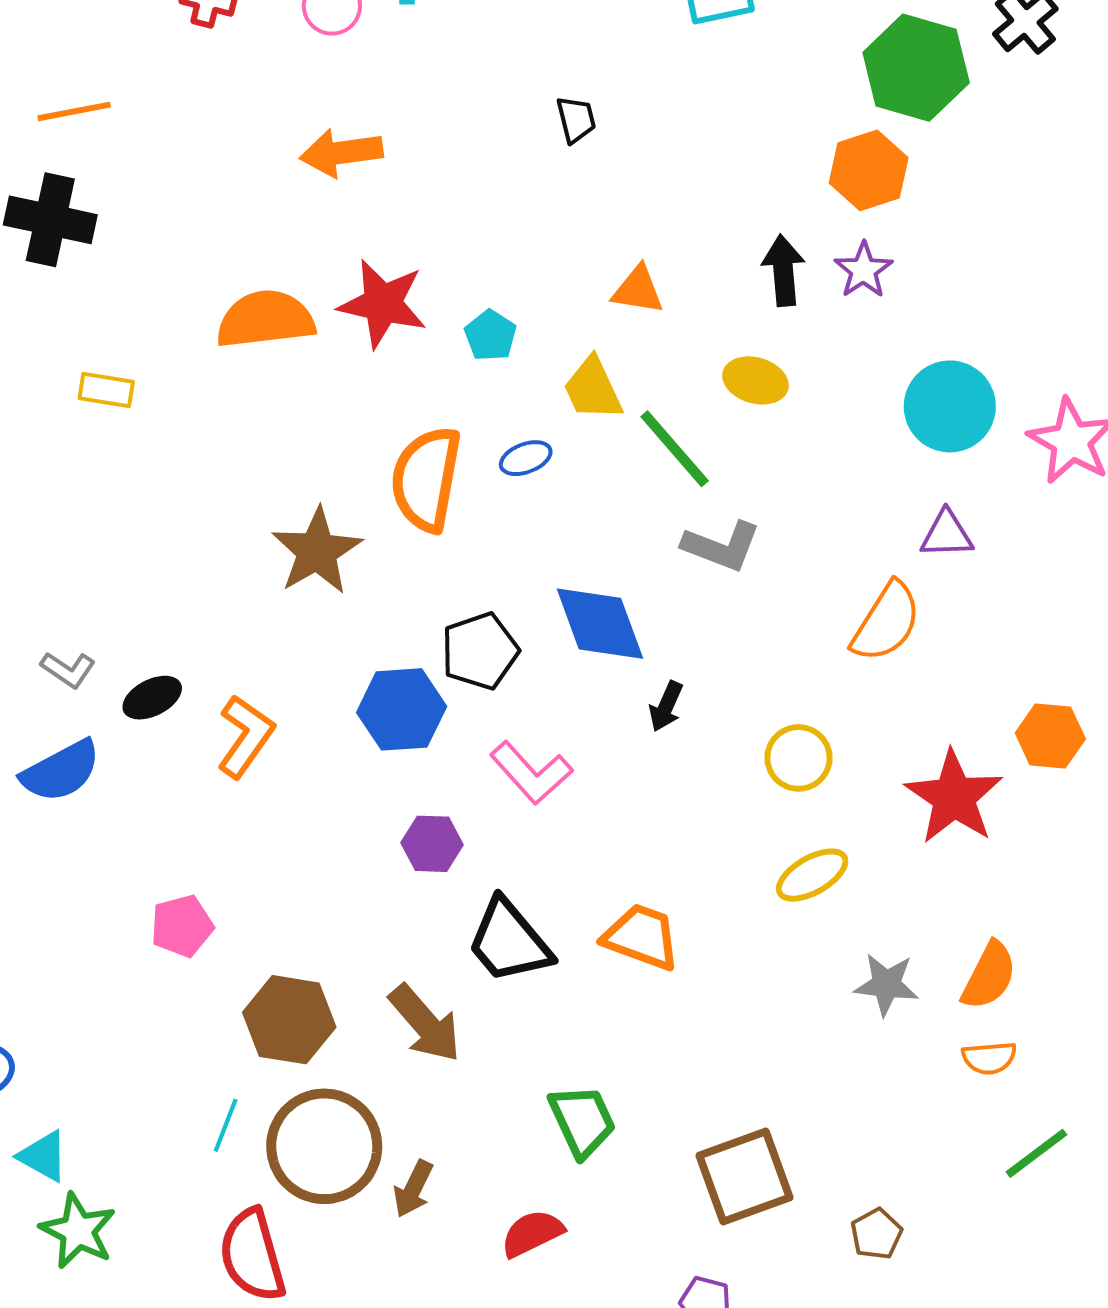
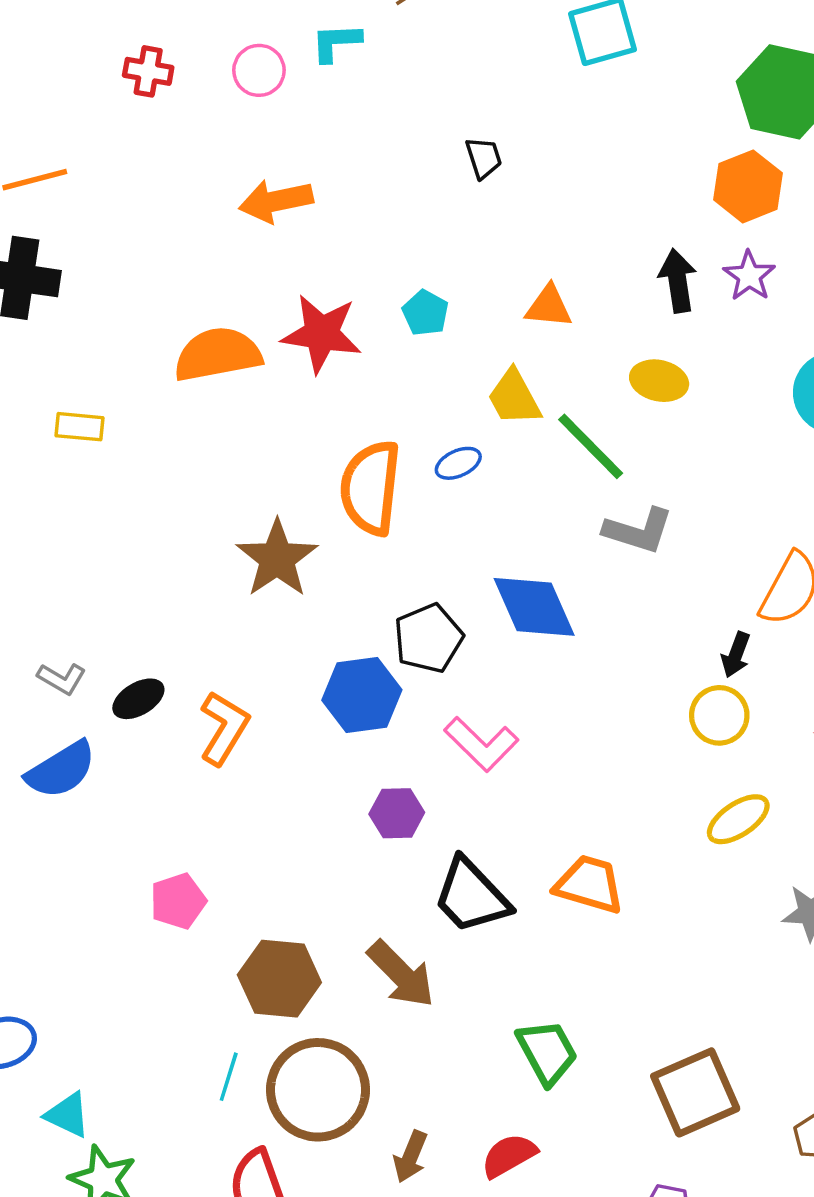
cyan pentagon: (490, 335) -> (425, 313), moved
black arrow: (666, 706) -> (736, 655), moved
brown arrow: (413, 1189) -> (411, 1157), moved

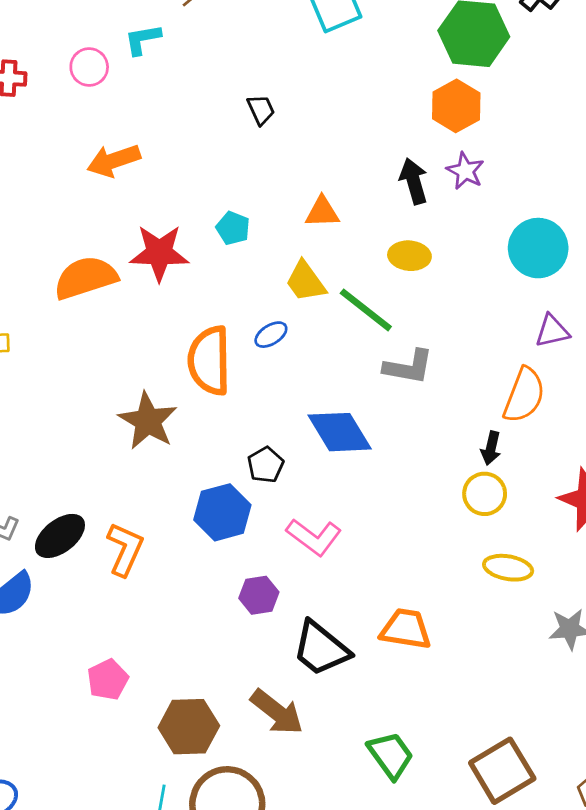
black pentagon: (428, 638) -> (266, 465), size x0.7
black ellipse: (138, 699) -> (60, 536), size x1.4
yellow ellipse: (738, 819) -> (508, 568), turned 51

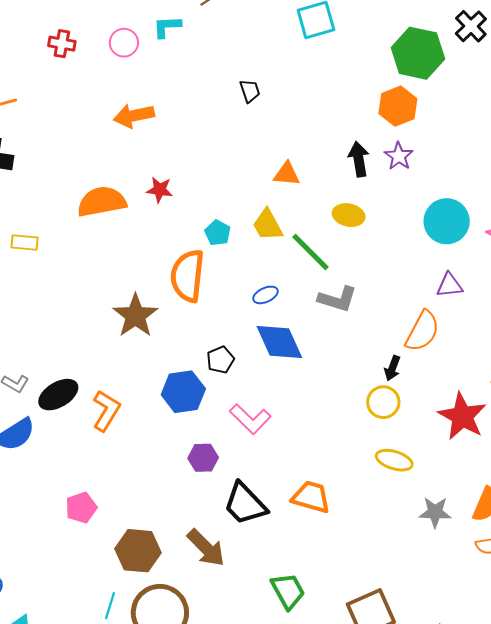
cyan pentagon: (233, 228) -> (218, 233), moved
red star: (159, 253) -> (160, 190), size x0.6
blue ellipse: (271, 335) -> (265, 295), moved

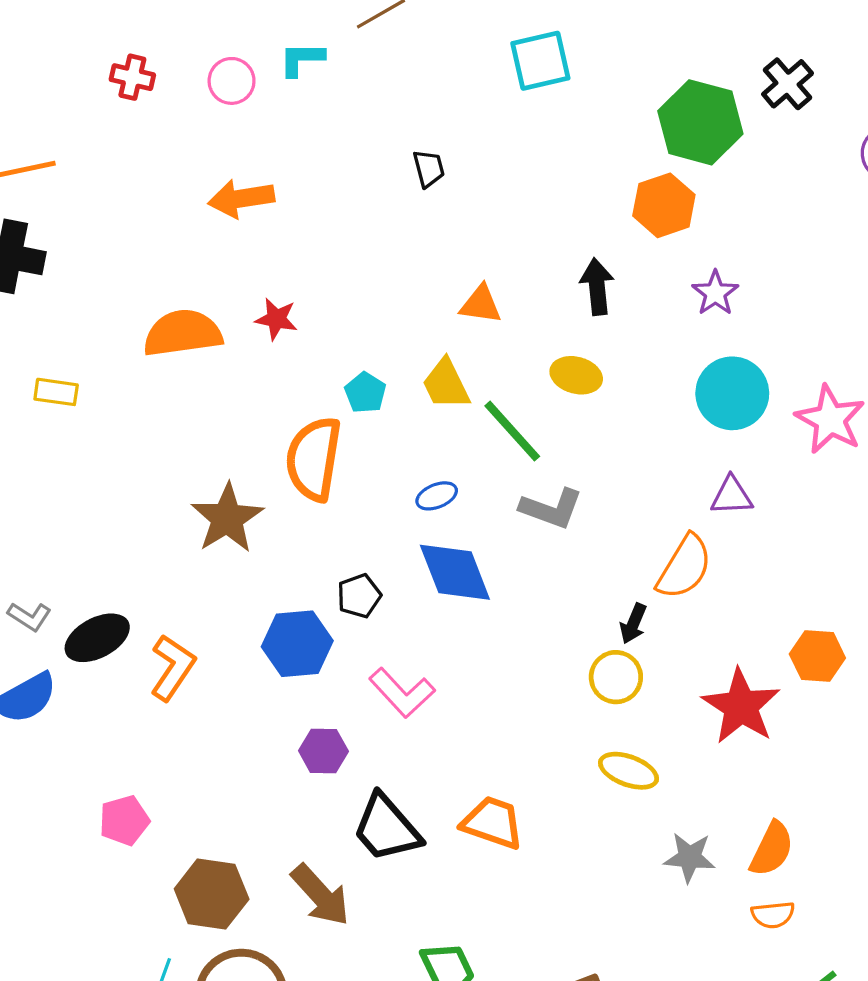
purple star: (399, 156) -> (715, 293), moved

